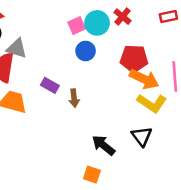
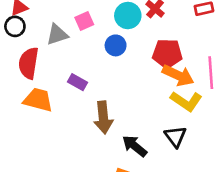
pink square: (77, 25) -> (84, 21), moved
gray triangle: (17, 48) -> (57, 35), moved, turned -35
brown arrow: (74, 98) -> (103, 117), moved, size x1.6

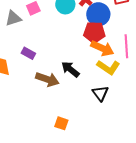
blue circle: (116, 45) -> (98, 14), moved, size x1.5
brown arrow: (103, 117) -> (47, 79), turned -65
black arrow: (135, 146) -> (70, 69), moved

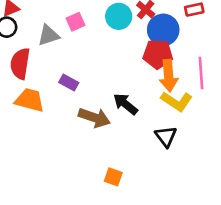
orange arrow: (102, 48) -> (169, 76), turned 60

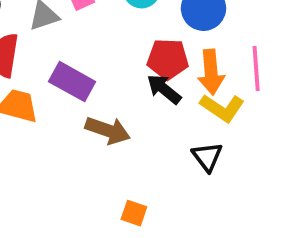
red pentagon: (158, 54) -> (168, 59), moved
purple rectangle: (69, 82) -> (72, 82), size x1.6
black arrow: (125, 104) -> (164, 89), moved

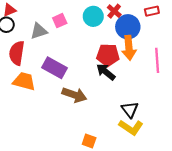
orange arrow: (211, 72) -> (129, 48), moved
yellow L-shape: (222, 108) -> (131, 127), moved

